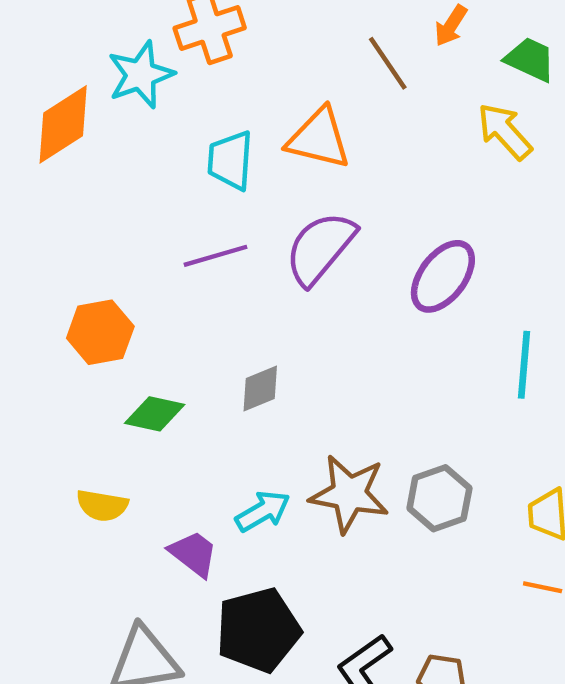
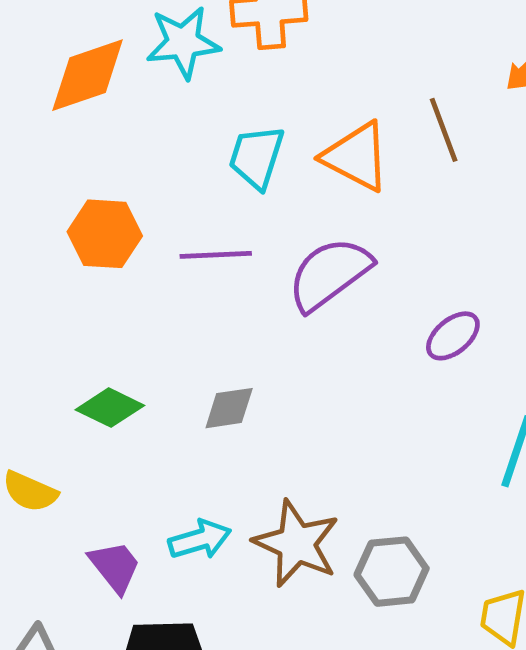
brown line: (388, 63) -> (444, 130), moved
purple ellipse: (443, 276) -> (453, 336), size x0.7
orange hexagon: (100, 332) -> (105, 234), moved

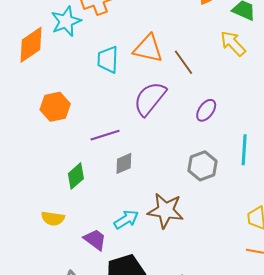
brown line: (444, 130) -> (183, 62), moved
purple line: (216, 255) -> (105, 135), moved
green diamond: (110, 408) -> (76, 176), turned -52
gray hexagon: (392, 572) -> (202, 166), moved

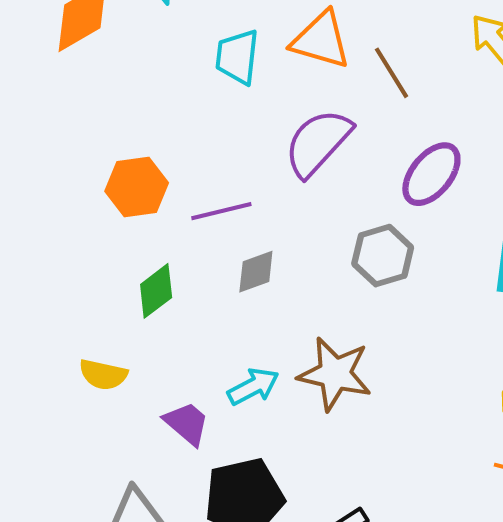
orange hexagon: (55, 107) -> (137, 187), moved
purple ellipse: (206, 110) -> (431, 174), size x1.4
gray hexagon: (202, 166) -> (383, 256), moved

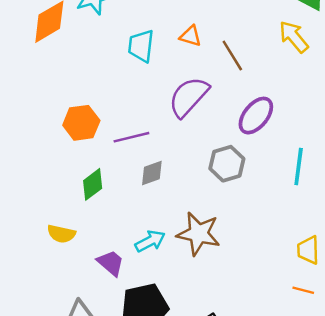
orange triangle: (321, 40) -> (191, 36), size x0.6

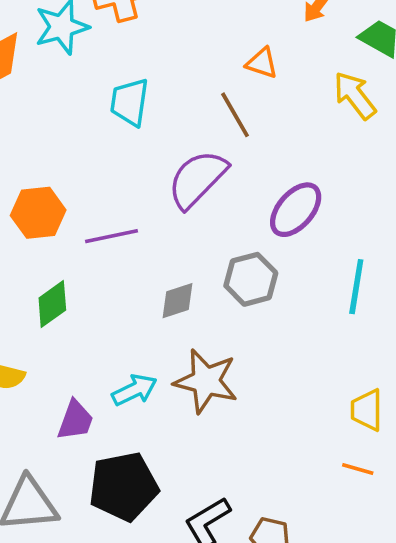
orange triangle: (191, 36) -> (262, 63), moved
brown line: (232, 55) -> (235, 115), moved
gray diamond: (152, 173) -> (177, 301), moved
purple trapezoid: (111, 263) -> (75, 420), turned 68

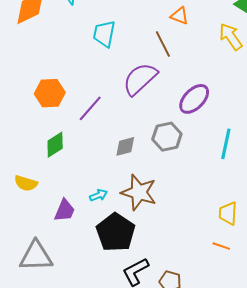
purple line: (111, 236) -> (90, 108), turned -40
cyan arrow: (134, 390) -> (99, 195), size x0.7
black pentagon: (124, 486) -> (116, 232), moved, turned -30

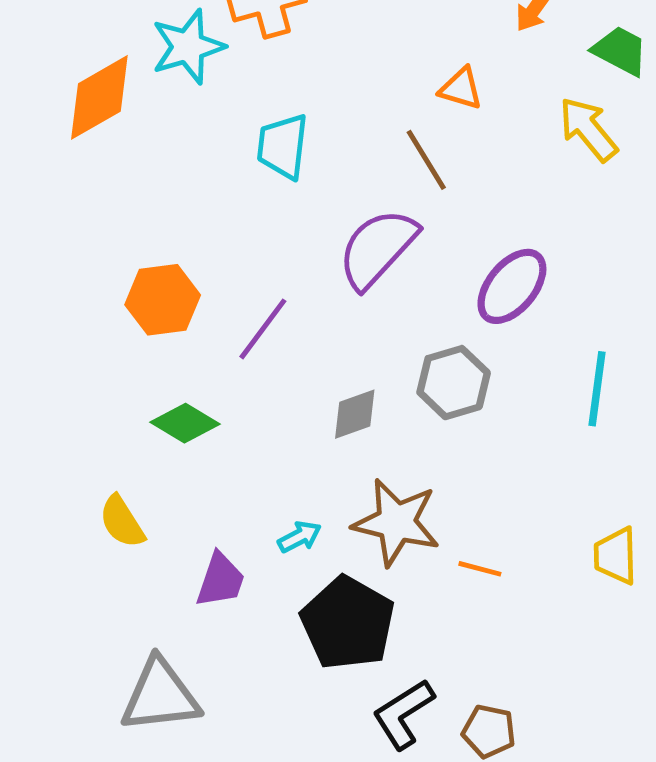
green diamond: (55, 145) -> (185, 423), turned 68
yellow semicircle: (26, 183) -> (122, 522), turned 45
orange line: (221, 246) -> (480, 569), moved

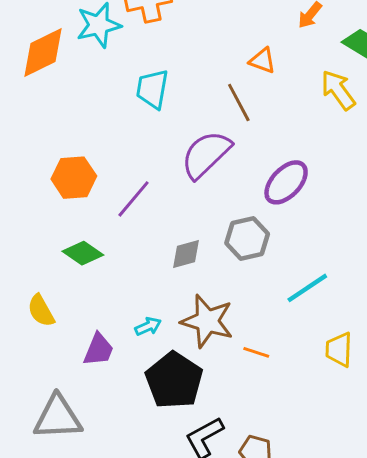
cyan line: (597, 389) -> (307, 288), moved, turned 45

